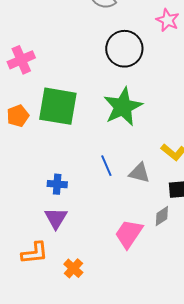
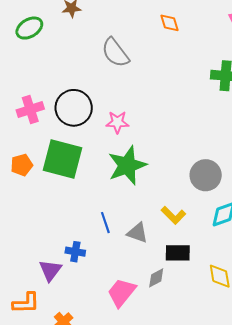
pink star: (168, 20) -> (117, 122), moved, turned -30
black circle: (124, 49) -> (74, 108), moved
blue cross: (57, 184) -> (75, 252), moved

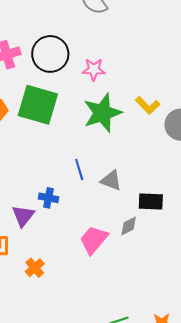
yellow L-shape: (173, 215) -> (148, 105), moved

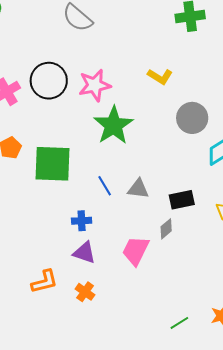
pink star: (94, 69) -> (95, 85), size x1.4
green square: (38, 105) -> (53, 164), moved
yellow L-shape: (148, 105) -> (160, 76), moved
purple triangle: (23, 216) -> (84, 253), moved, turned -35

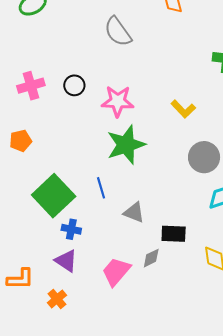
black circle: (49, 81) -> (74, 85), size x0.6
green square: (53, 164) -> (54, 196), moved, turned 30
blue line: (105, 186) -> (101, 188), moved

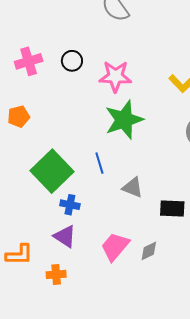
gray diamond: (151, 258) -> (149, 251), moved
orange cross: (57, 299) -> (56, 274), turned 36

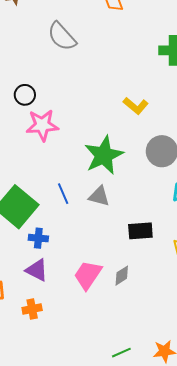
pink star: (115, 76) -> (42, 125), moved
green star: (124, 120) -> (104, 155), moved
gray triangle: (133, 187) -> (99, 196), moved

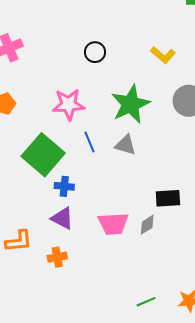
black circle: (25, 95) -> (95, 52), moved
pink star: (42, 125) -> (69, 104), moved
black rectangle: (140, 231) -> (168, 198), moved
pink trapezoid: (88, 275) -> (113, 224), turned -128

